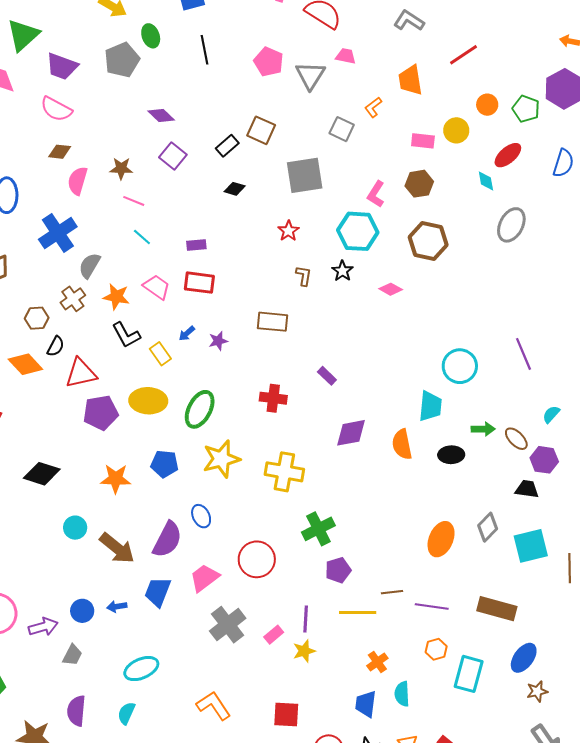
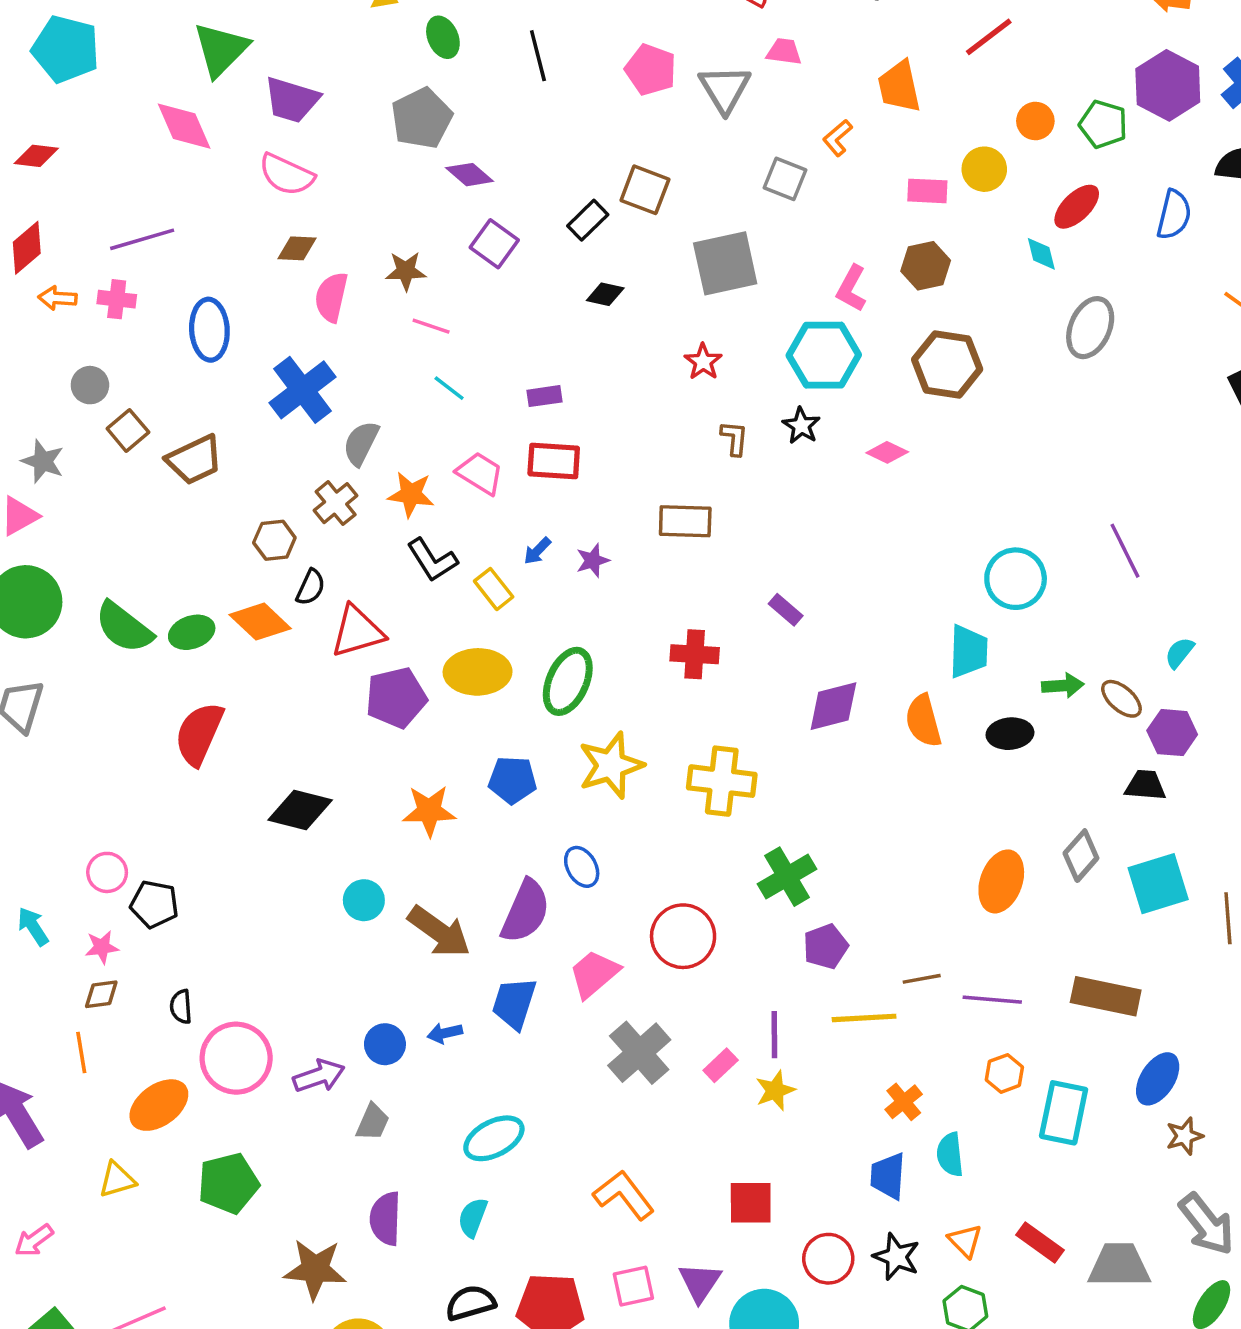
gray pentagon: (122, 60) -> (422, 118), moved

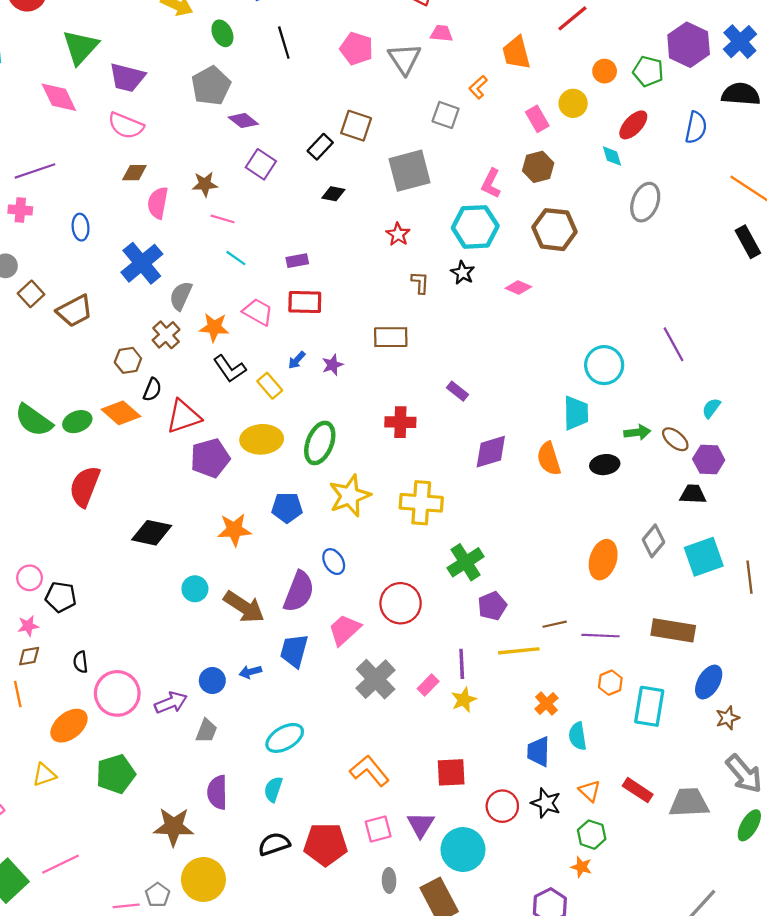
pink rectangle: (927, 191) -> (537, 119), turned 60
blue ellipse: (209, 330) -> (81, 227), size x0.7

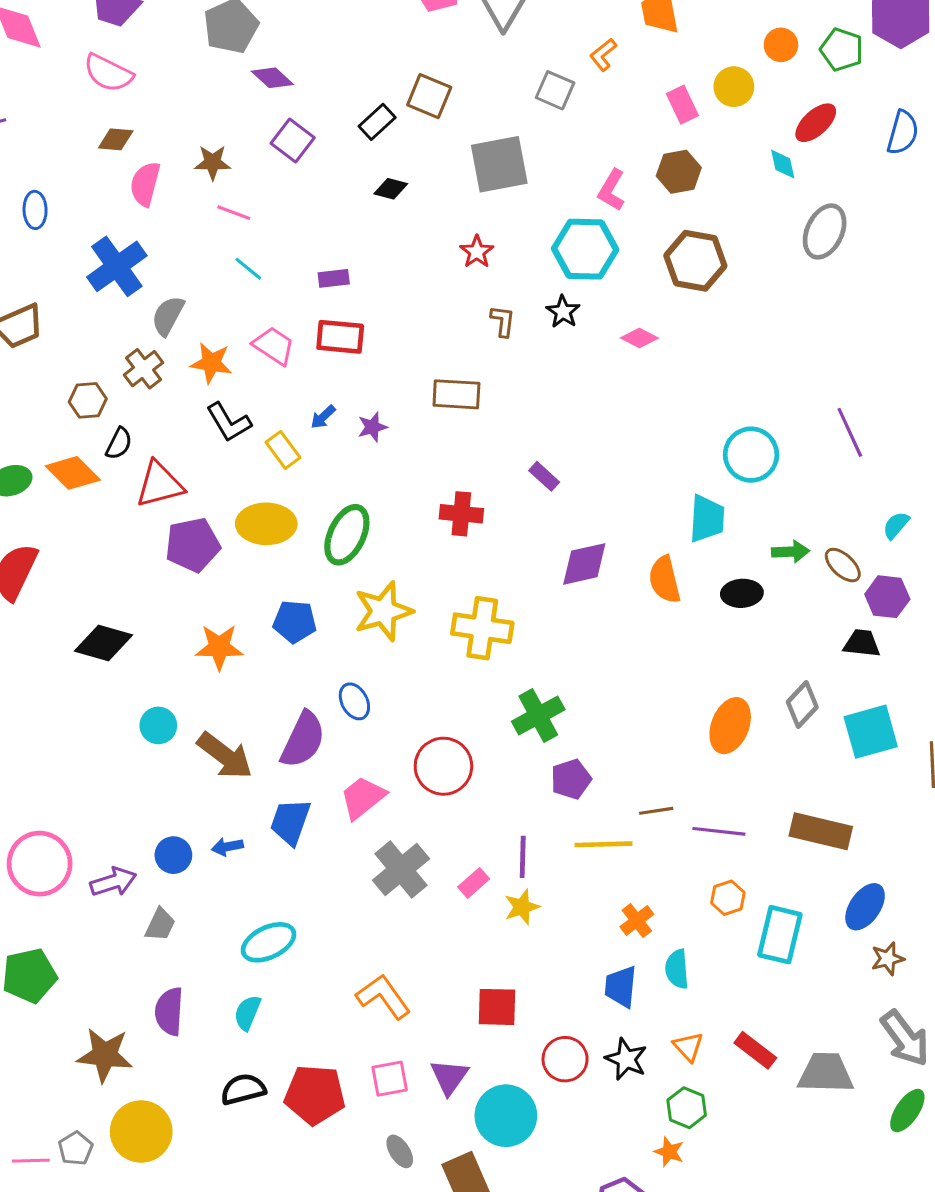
gray ellipse: (389, 880) -> (400, 1151), turned -35

